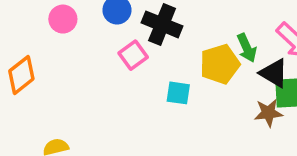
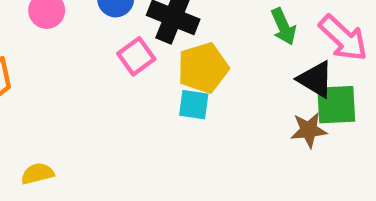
green arrow: (247, 48) -> (283, 26), moved
yellow pentagon: (220, 64) -> (203, 68), moved

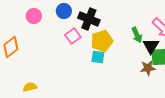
green arrow: (283, 26) -> (137, 35), moved
black triangle: (316, 79) -> (151, 46), turned 30

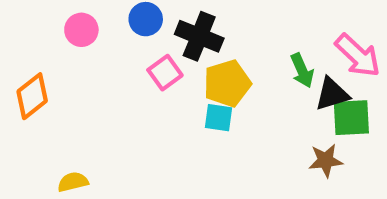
black triangle: (151, 46) -> (332, 94), turned 42
brown star: (148, 68) -> (326, 160), moved

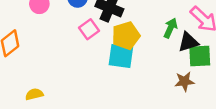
green arrow: (302, 71) -> (170, 28), turned -132
cyan square: (218, 118) -> (121, 56), size x1.5

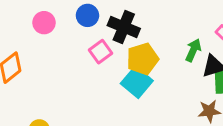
cyan square: (121, 56) -> (137, 82), turned 32

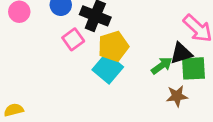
green arrow: (193, 50) -> (162, 66), moved, turned 30

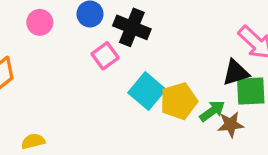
yellow pentagon: (113, 46) -> (179, 101), moved
green arrow: (162, 66) -> (212, 111), moved

